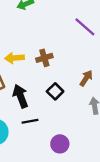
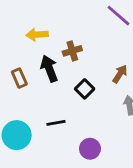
yellow arrow: (14, 58) -> (37, 35), moved
black arrow: (20, 96) -> (49, 69), moved

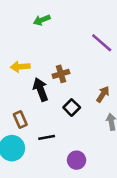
yellow arrow: (37, 35) -> (20, 67), moved
brown rectangle: (19, 78) -> (20, 119), moved

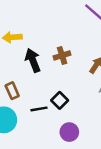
brown cross: (61, 74) -> (62, 55), moved
black square: (72, 107) -> (60, 100), moved

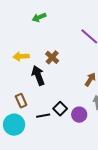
brown cross: (62, 55) -> (52, 57), moved, turned -32
purple circle: (69, 132) -> (79, 115), moved

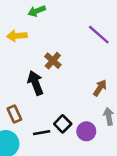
yellow arrow: (21, 56) -> (17, 36), moved

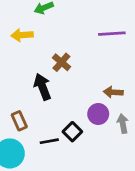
purple line: (99, 35) -> (112, 34), turned -45
brown arrow: (100, 88) -> (113, 92), turned -119
purple circle: (86, 131) -> (98, 114), moved

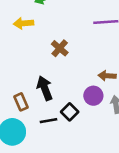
black arrow: (42, 87) -> (45, 88), moved

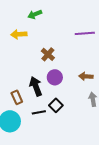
purple circle: (93, 96) -> (55, 77), moved

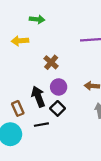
green arrow: (35, 14) -> (37, 19), turned -152
black square: (56, 105) -> (58, 108), moved

